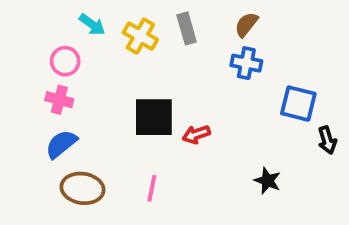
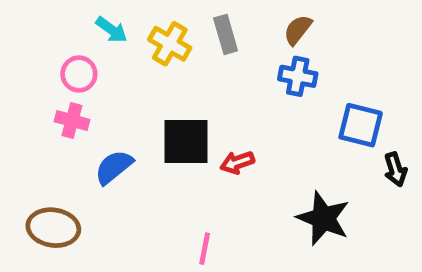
blue semicircle: (61, 144) -> (114, 167), moved
black star: (268, 181) -> (323, 218), size x1.6
brown ellipse: (82, 188) -> (53, 228), moved
pink line: (152, 188) -> (205, 249), moved

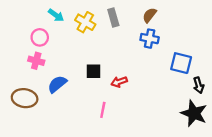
black square: (186, 141) -> (93, 71), size x0.6
black star: (323, 218) -> (194, 113), moved
brown ellipse: (53, 228) -> (25, 98), moved
pink line: (205, 249) -> (103, 110), moved

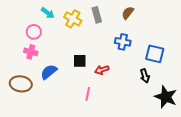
blue cross: (150, 39) -> (123, 42), moved
black arrow: (199, 85) -> (145, 76), moved

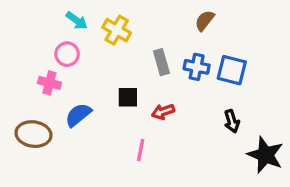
gray rectangle: (97, 15) -> (161, 62), moved
pink circle: (34, 32) -> (67, 54), moved
blue square: (155, 54) -> (232, 70), moved

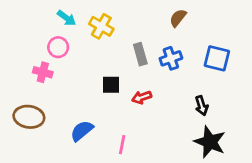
blue cross: (197, 67) -> (171, 58), turned -30
blue square: (232, 70) -> (217, 58), moved
blue semicircle: (78, 115) -> (82, 131), moved
pink line: (141, 150) -> (122, 145), moved
black star: (265, 155) -> (210, 142), moved

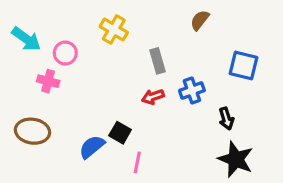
cyan arrow: (66, 18) -> (26, 39), moved, size x1.4
blue cross: (171, 58) -> (192, 90), moved
black square: (111, 85) -> (120, 133), moved, turned 30
red arrow: (142, 97) -> (153, 97), moved

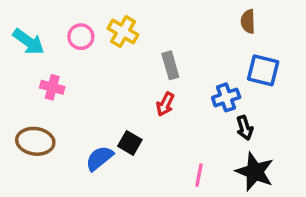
brown semicircle: (200, 20) -> (248, 21), moved, turned -40
pink circle: (65, 53) -> (81, 37), moved
blue cross: (192, 90) -> (226, 97), moved
red arrow: (153, 97) -> (165, 104), turned -45
pink line: (137, 162) -> (199, 175), moved

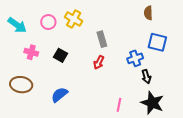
black square: (130, 143) -> (60, 55), moved

